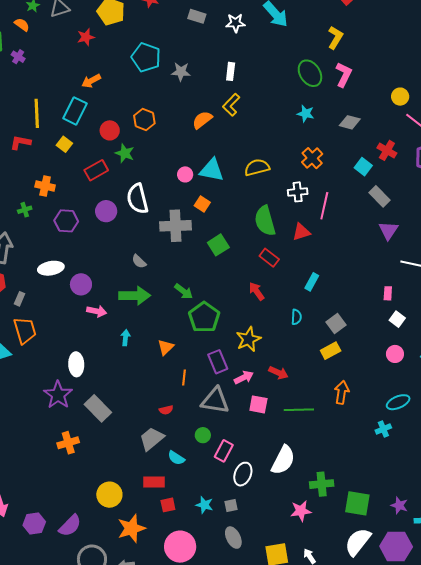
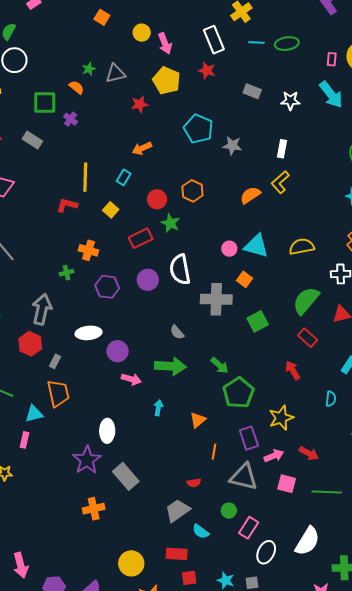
cyan rectangle: (75, 111) -> (124, 177), size x0.6
green semicircle: (265, 221) -> (306, 301), turned 52

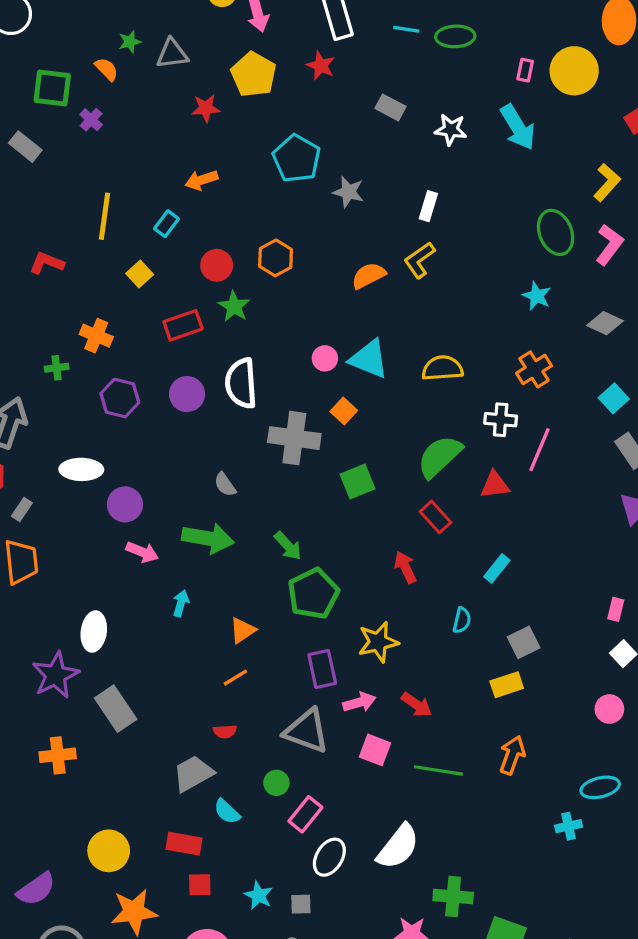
red L-shape: (67, 205) -> (47, 263), moved
orange line: (214, 452) -> (235, 678), moved, turned 42

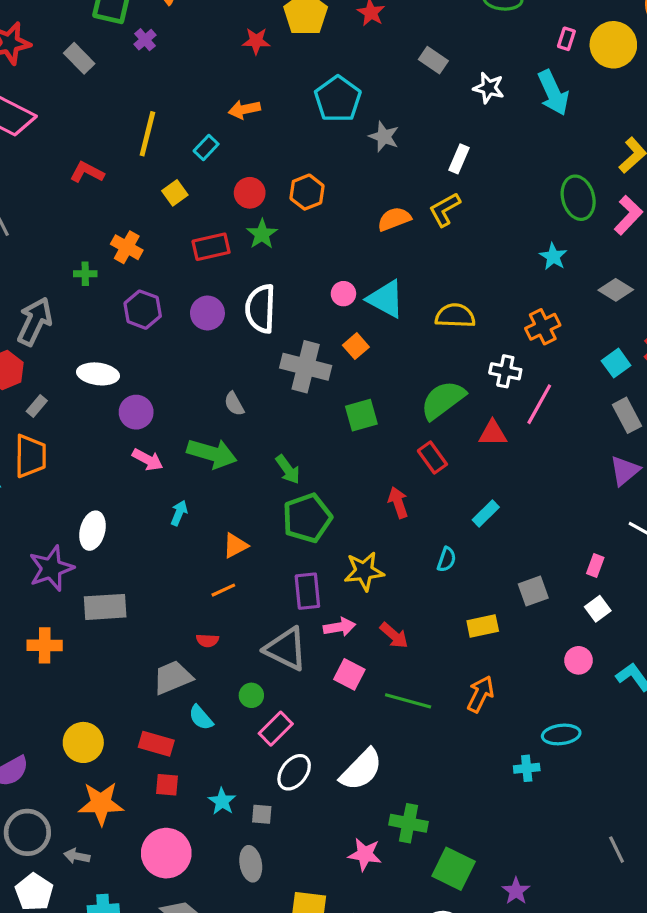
gray square: (524, 642) -> (533, 591), moved
gray rectangle: (116, 709) -> (105, 607), turned -66

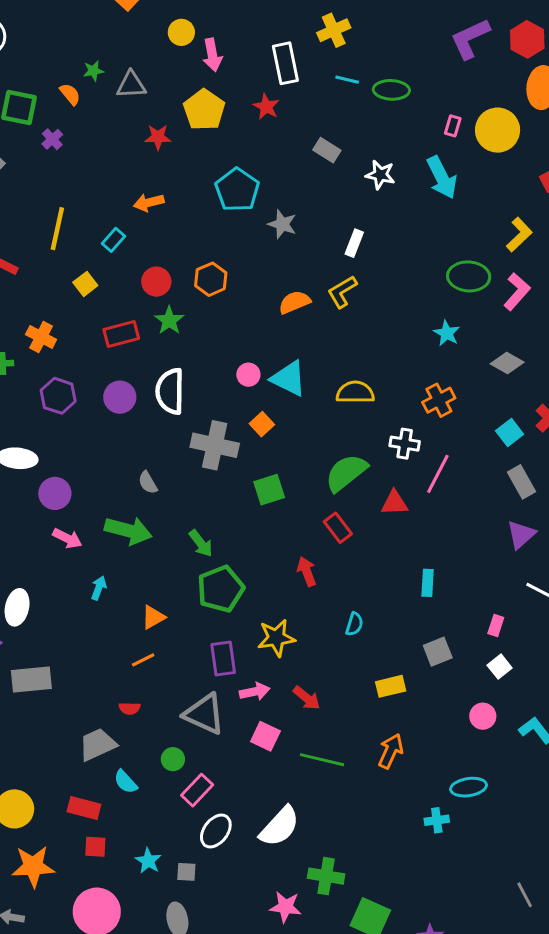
green ellipse: (578, 198) -> (469, 276), turned -69
cyan rectangle: (486, 514) -> (428, 583), moved, turned -40

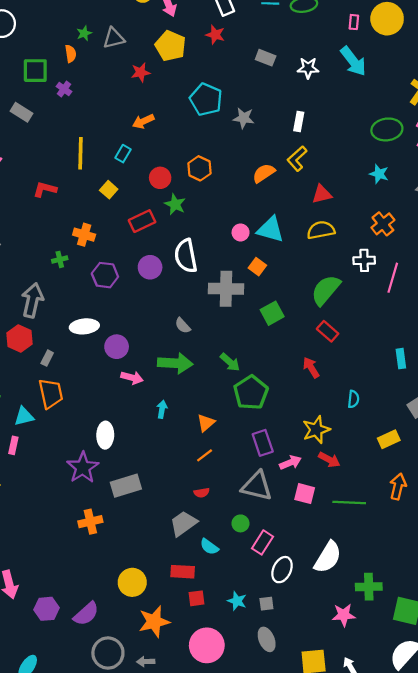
orange semicircle: (70, 94) -> (71, 54), turned 42
red triangle: (394, 503) -> (322, 194), moved
yellow star: (276, 638) -> (316, 430), moved

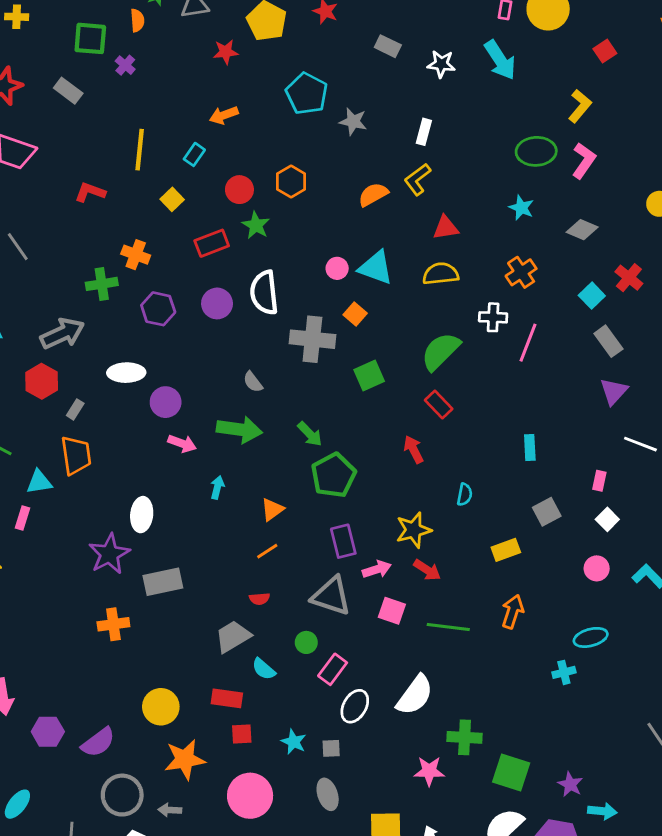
green cross: (60, 259) -> (102, 284), size x1.5
gray arrow: (32, 300) -> (62, 333), turned 48

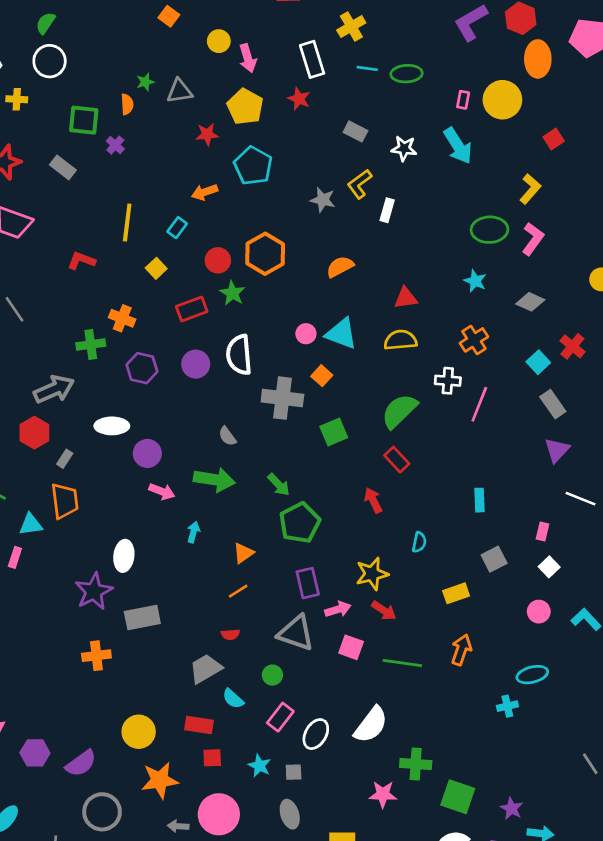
cyan pentagon: (307, 94) -> (253, 166), moved
yellow L-shape: (417, 179) -> (359, 184), moved
orange hexagon: (291, 182) -> (265, 254), size x1.4
pink rectangle: (333, 669) -> (280, 717), moved
gray arrow: (170, 810) -> (178, 826), moved

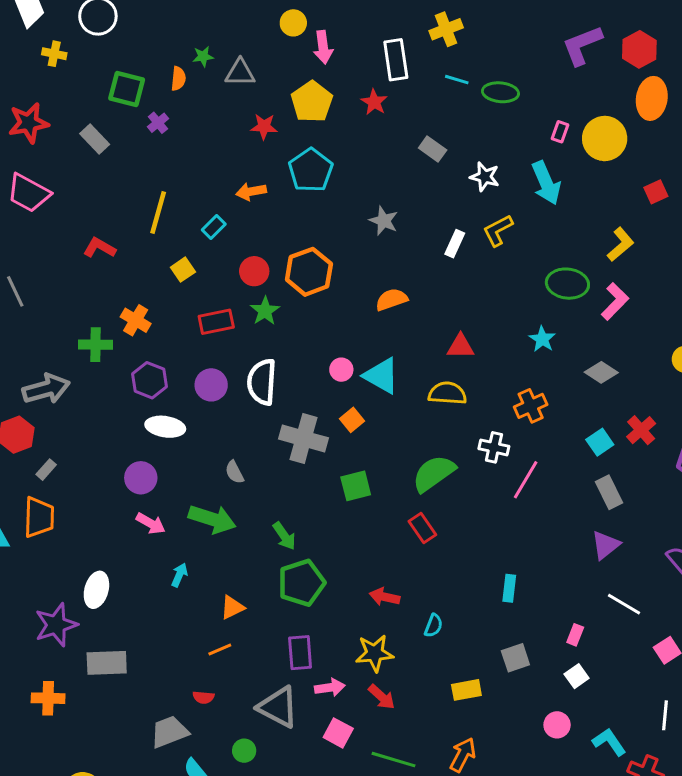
yellow L-shape: (359, 184) -> (498, 230), moved
white ellipse: (112, 426) -> (165, 427), moved
red arrow: (373, 500) -> (385, 597), moved, turned -60

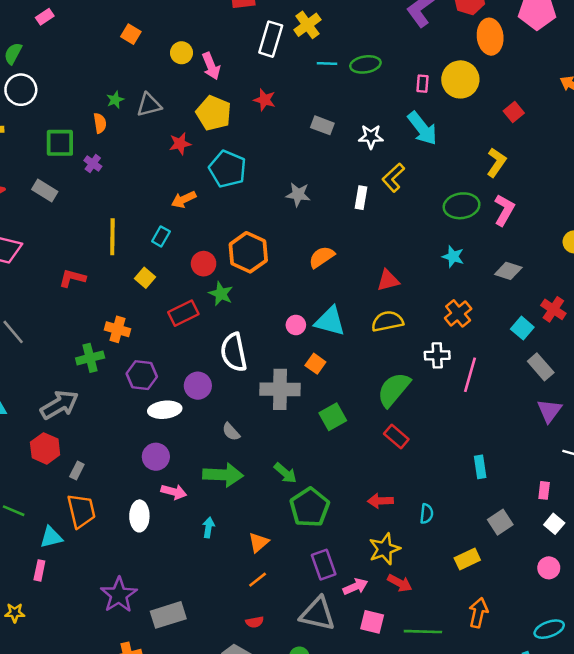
white rectangle: (396, 60) -> (271, 39), moved, turned 40
purple circle: (211, 385) -> (198, 386), moved
white ellipse: (96, 590) -> (139, 516), moved

